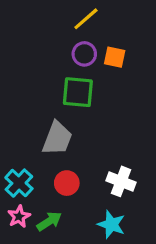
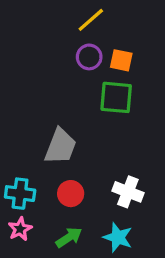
green square: (78, 92) -> (116, 97), moved
cyan cross: (19, 183) -> (20, 194), turned -36
green arrow: (49, 221) -> (69, 237), moved

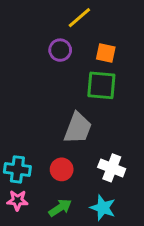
purple circle: (89, 57) -> (60, 50), moved
gray trapezoid: (60, 146) -> (78, 128), moved
pink star: (20, 229) -> (17, 200), turned 30

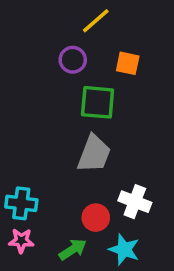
green square: (101, 85) -> (98, 102), moved
red circle: (62, 169) -> (96, 218), moved

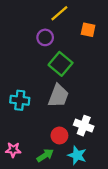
orange square: (128, 63) -> (88, 30), moved
green square: (98, 102) -> (61, 64), turned 35
cyan cross: (21, 203) -> (20, 100), moved

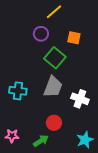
orange square: (88, 30) -> (74, 38), moved
white cross: (84, 126) -> (80, 99), moved
cyan star: (77, 155) -> (85, 140), moved, turned 30

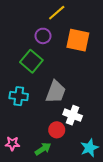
orange square: (74, 38) -> (78, 40), size x1.6
green square: (55, 58) -> (31, 61), moved
white cross: (80, 99) -> (73, 115), moved

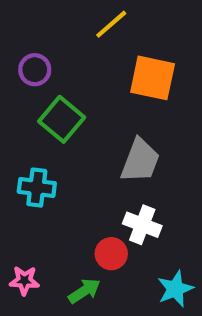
purple circle: (43, 36) -> (35, 70), moved
gray trapezoid: (56, 92) -> (140, 161), moved

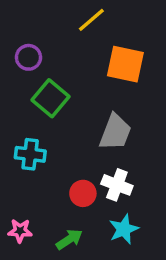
red circle: (111, 254) -> (83, 193), moved
cyan star: (175, 289) -> (124, 229), moved

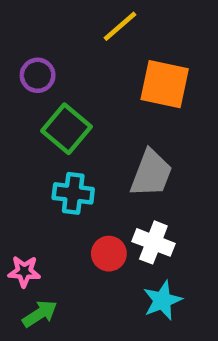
cyan cross: (30, 154) -> (73, 193), moved
pink star: (20, 231) -> (24, 271), moved
green arrow: (69, 239) -> (40, 314), moved

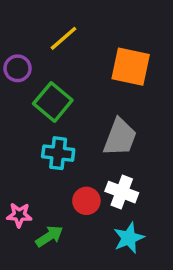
yellow line: (120, 26) -> (63, 38), moved
purple circle: (38, 75) -> (18, 68), moved
green arrow: (40, 314) -> (49, 236), moved

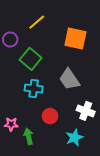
gray trapezoid: (120, 137) -> (69, 79), turned 125
white cross: (122, 192) -> (86, 111), moved
green arrow: (49, 236) -> (29, 136), turned -70

